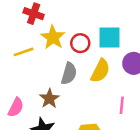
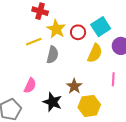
cyan square: (110, 38) -> (101, 27), turned -30
gray semicircle: (69, 73) -> (52, 55), moved
brown star: (49, 99) -> (74, 86), moved

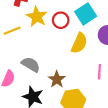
gray semicircle: (52, 55) -> (31, 65), moved, turned -72

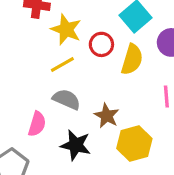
red circle: (61, 20) -> (101, 44), moved
yellow line: (12, 31) -> (62, 65), moved

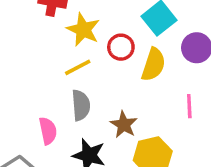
gray semicircle: (66, 99) -> (81, 105), turned 60
pink semicircle: (37, 124) -> (48, 131), turned -30

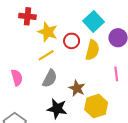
gray semicircle: (81, 105) -> (50, 78), turned 36
pink semicircle: (48, 131) -> (17, 78), moved

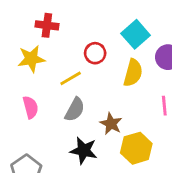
yellow star: (48, 32) -> (31, 59), moved, turned -30
red circle: (72, 41) -> (95, 53), moved

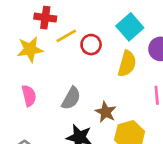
yellow line: (71, 78) -> (66, 36), moved

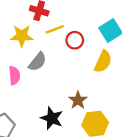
gray semicircle: (71, 98) -> (38, 62), moved

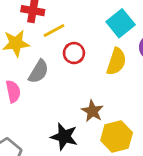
red circle: (75, 40) -> (74, 53), moved

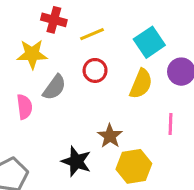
yellow line: (54, 30) -> (92, 34), moved

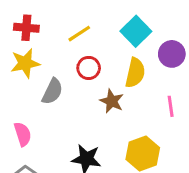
red cross: (54, 20) -> (26, 28), moved
pink semicircle: (24, 107) -> (23, 134), moved
brown star: (110, 136) -> (112, 101), moved

